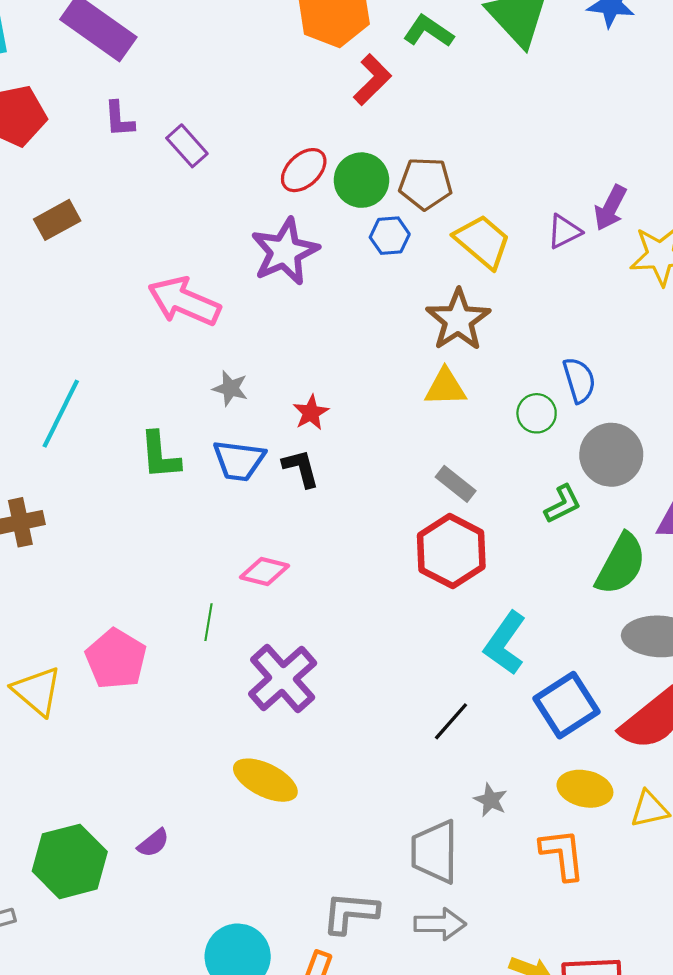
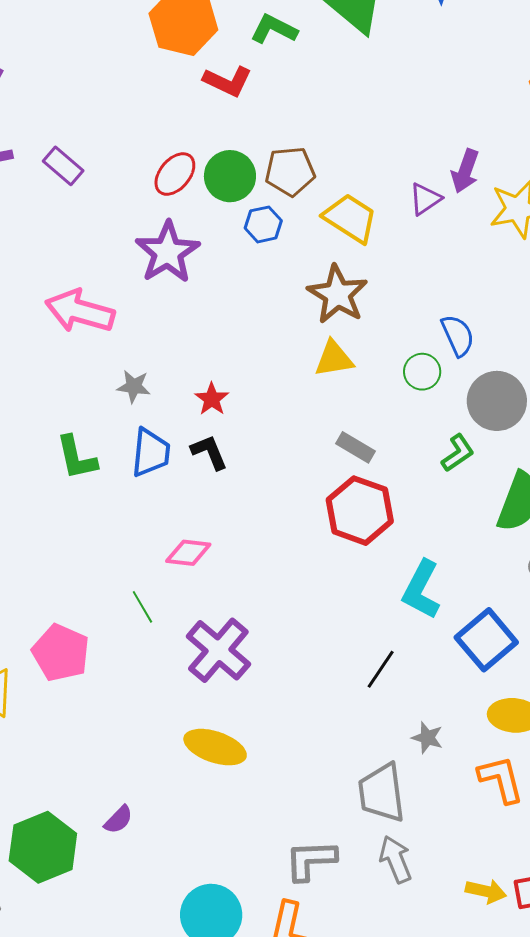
red L-shape: (372, 80) -> (228, 81), turned 78
blue trapezoid: (239, 460) -> (151, 453), turned -84
green line: (209, 622) -> (142, 607), turned -32
gray arrow: (440, 924) -> (396, 859), turned -105

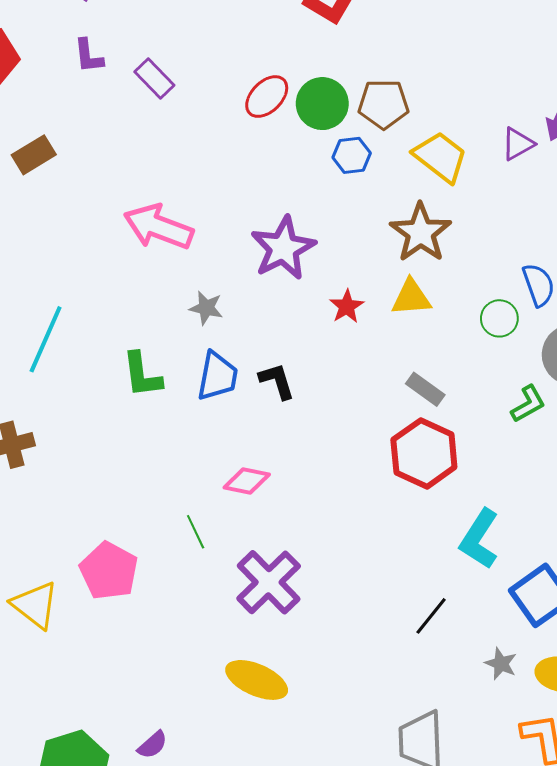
purple star: (167, 252) -> (283, 248), moved
red star: (212, 399) -> (347, 306), moved
gray star: (427, 738) -> (501, 664), moved

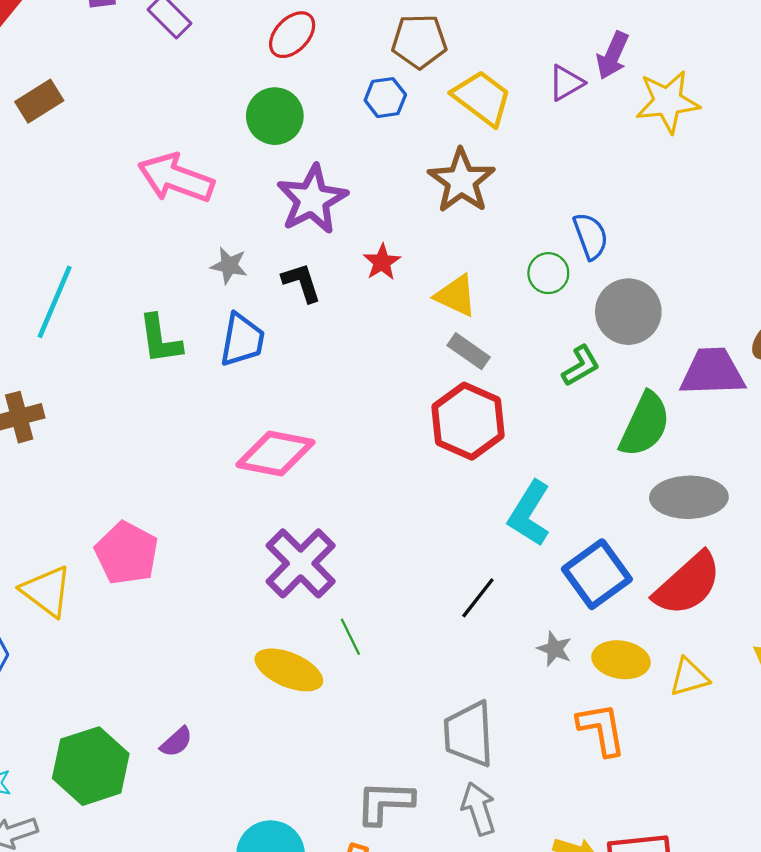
green circle: (322, 104) -> (275, 116), moved
yellow triangle: (411, 298) -> (456, 296), moved, turned 30
black L-shape: (277, 381) -> (302, 282), moved
pink diamond: (247, 481) -> (275, 454), size x1.5
green line: (196, 532) -> (350, 637), moved

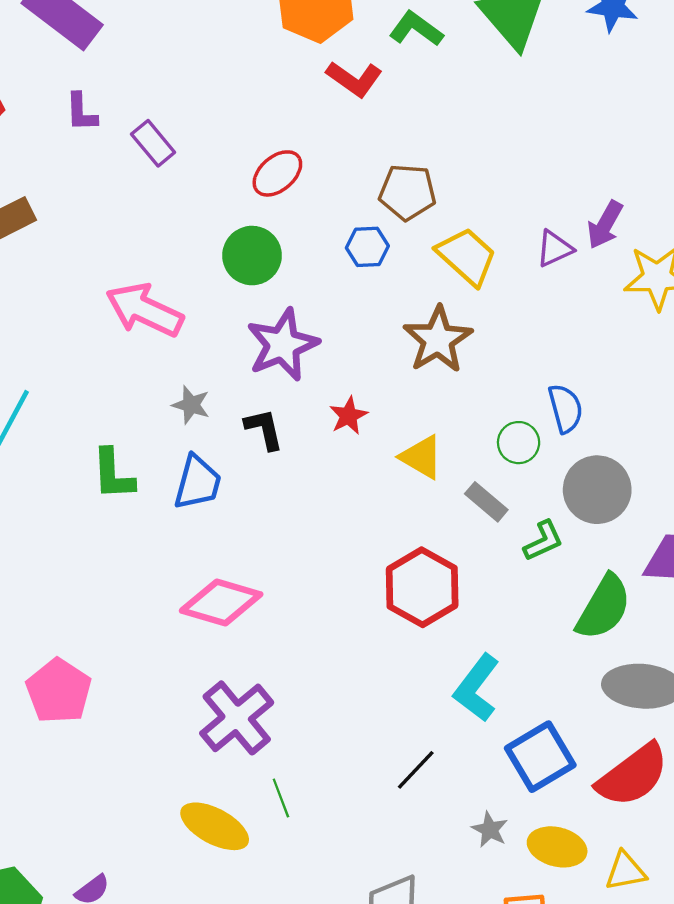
gray rectangle: (469, 351) -> (486, 502), moved

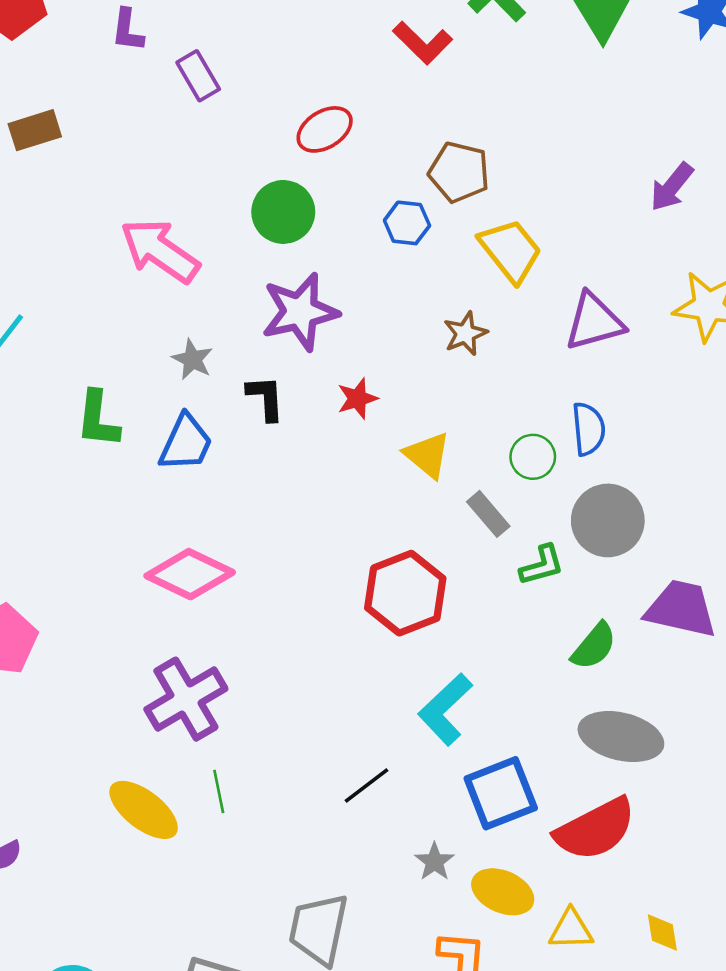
purple arrow: (605, 225) -> (672, 187), moved
purple triangle: (555, 249) -> (594, 322), moved, size x1.5
brown star: (438, 340) -> (465, 334), size x0.6
green semicircle: (604, 607) -> (594, 646), size x0.7

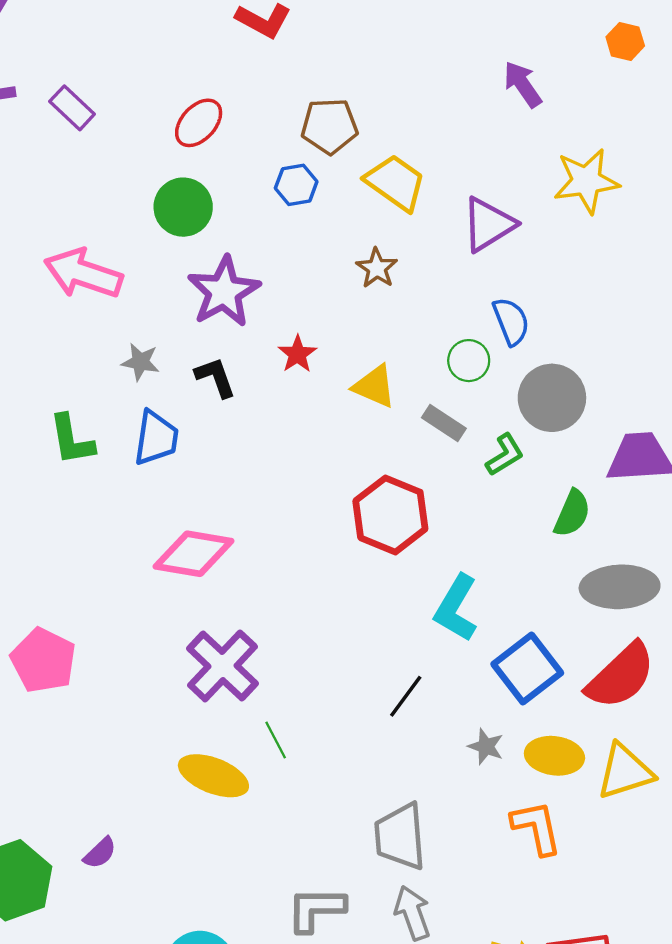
purple arrow: (672, 187) -> (523, 84), turned 123
yellow triangle: (571, 929) -> (625, 772), size x1.4

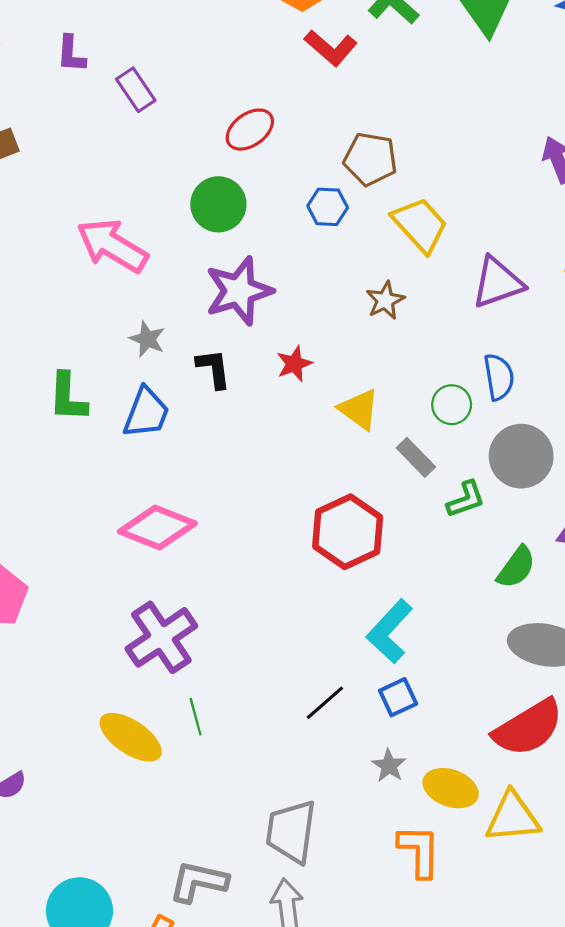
blue square: (527, 668) -> (398, 697), moved, size x0.6

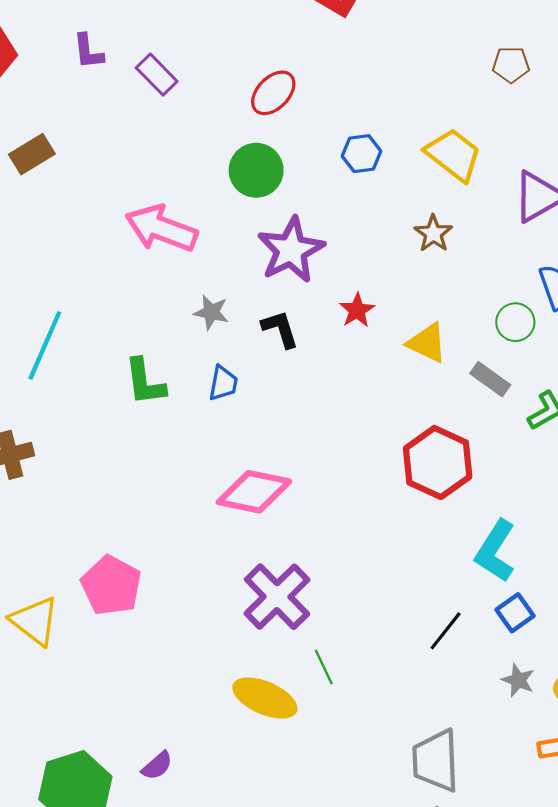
brown pentagon: (370, 159) -> (511, 65), moved, size x0.7
blue trapezoid: (146, 413) -> (223, 383), size x0.7

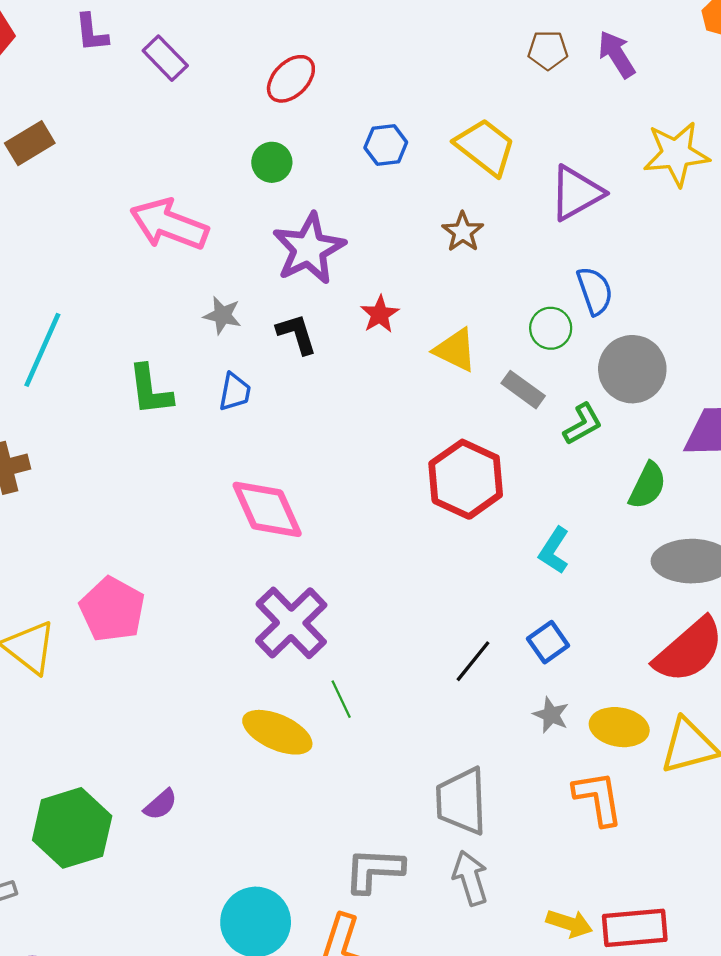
green circle: (256, 170) -> (272, 162), size x0.7
pink diamond: (254, 492) -> (267, 509), turned 54
cyan L-shape: (495, 551) -> (554, 550), moved, size x0.7

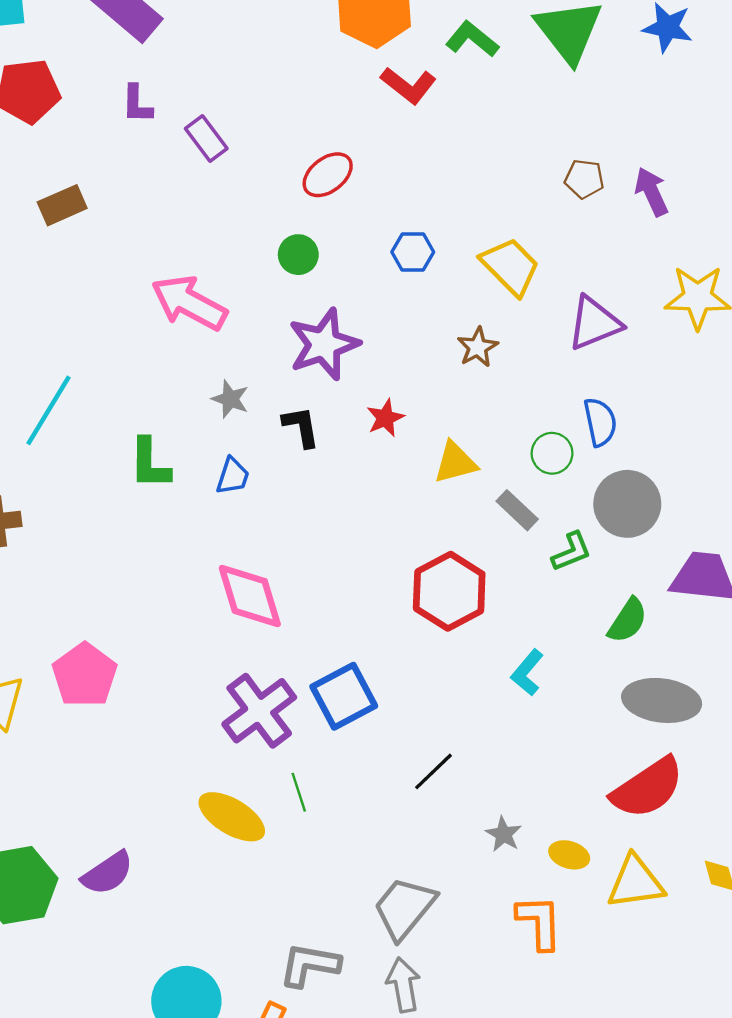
yellow triangle: (455, 350) -> (455, 463), turned -48
blue square: (548, 642) -> (344, 696), moved, size x1.6
yellow ellipse: (619, 727) -> (569, 855), size x0.7
gray trapezoid: (461, 801) -> (404, 908), turned 34
purple semicircle: (160, 804) -> (108, 873), size x1.5

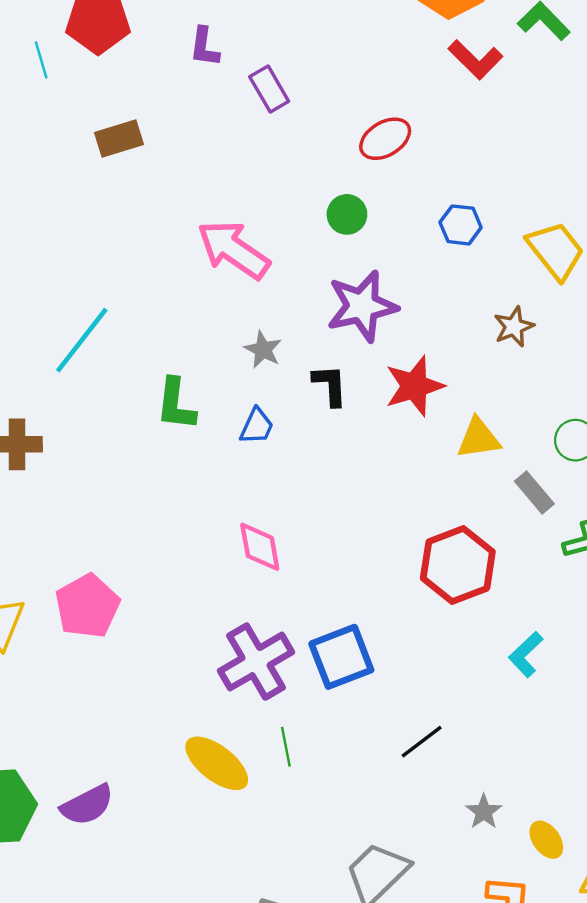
red star: (385, 418) -> (414, 386), size x1.6
pink diamond: (250, 596) -> (260, 547), size x0.7
yellow ellipse: (569, 855) -> (546, 840), turned 30

